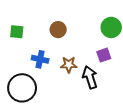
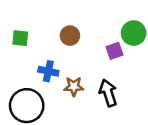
purple square: (104, 55) -> (114, 51), moved
brown star: (69, 65) -> (74, 87), moved

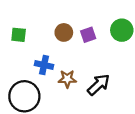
purple square: (114, 51) -> (88, 35), moved
black arrow: (108, 93) -> (99, 85), turned 65

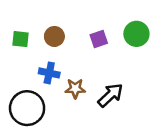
brown circle: (64, 32) -> (54, 36), moved

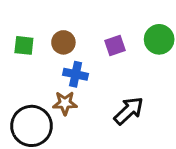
blue cross: (49, 73) -> (76, 74), moved
brown star: (75, 89) -> (65, 103), moved

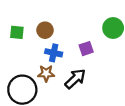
purple square: (115, 45) -> (86, 49), moved
black arrow: (129, 111) -> (75, 79), moved

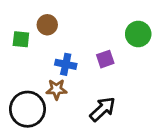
brown circle: (45, 30) -> (47, 25), moved
black arrow: (75, 79) -> (103, 109), moved

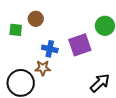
purple square: (105, 59) -> (80, 45), size x1.6
black arrow: (103, 109) -> (100, 83), moved

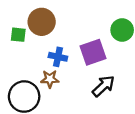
brown circle: (36, 19) -> (42, 22), size x1.5
black arrow: (100, 83) -> (103, 86), moved

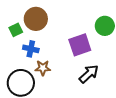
green square: (18, 35) -> (16, 30), turned -32
blue cross: (58, 57) -> (31, 49), moved

